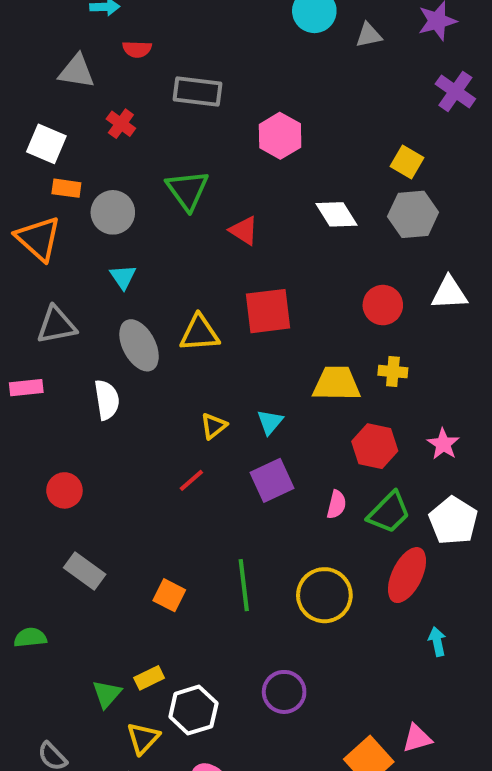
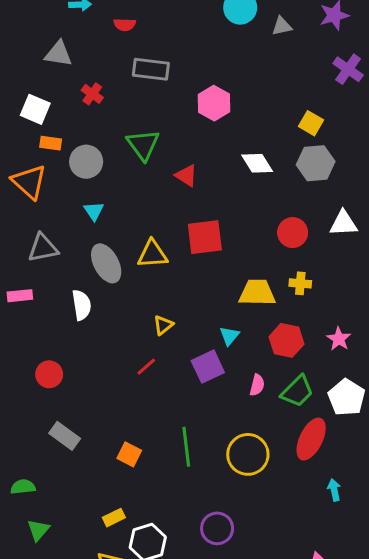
red semicircle: (137, 49) -> (125, 25), moved
cyan triangle: (270, 422) -> (229, 336), moved
green triangle: (107, 694) -> (38, 530), moved

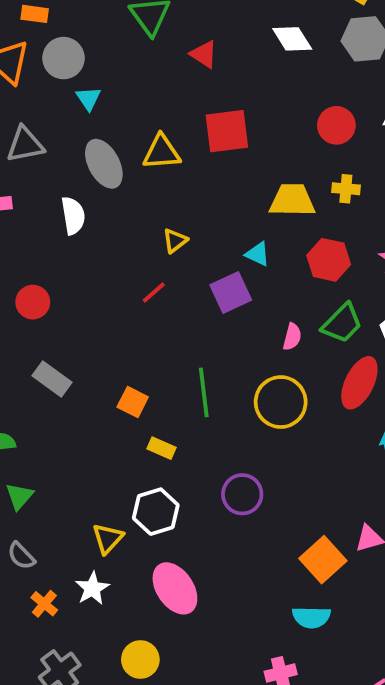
gray circle: (86, 162) -> (64, 58), moved
cyan triangle: (229, 336) -> (258, 254), turned -45
pink semicircle: (257, 385) -> (292, 337), moved
yellow rectangle: (114, 518) -> (162, 448), moved, turned 50

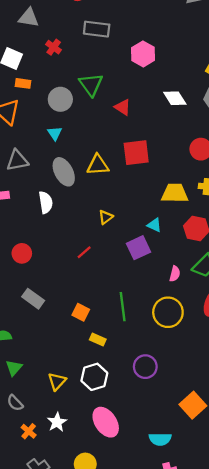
gray circle: (64, 58) -> (60, 99), moved
red line: (154, 293) -> (84, 252), moved
yellow triangle: (108, 538) -> (57, 381), moved
cyan semicircle: (311, 617) -> (160, 439), moved

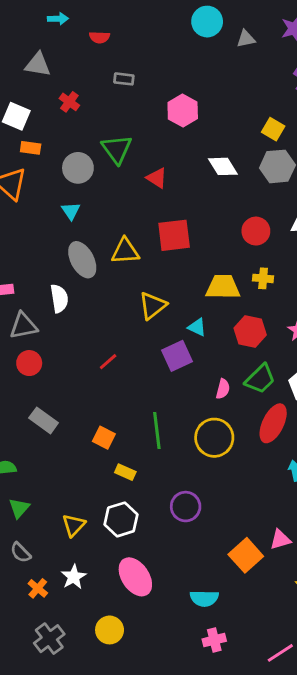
gray rectangle: (97, 29) -> (124, 79), size x0.6
gray triangle: (17, 160) -> (23, 326), moved
yellow triangle: (106, 217) -> (153, 306), moved, size x1.5

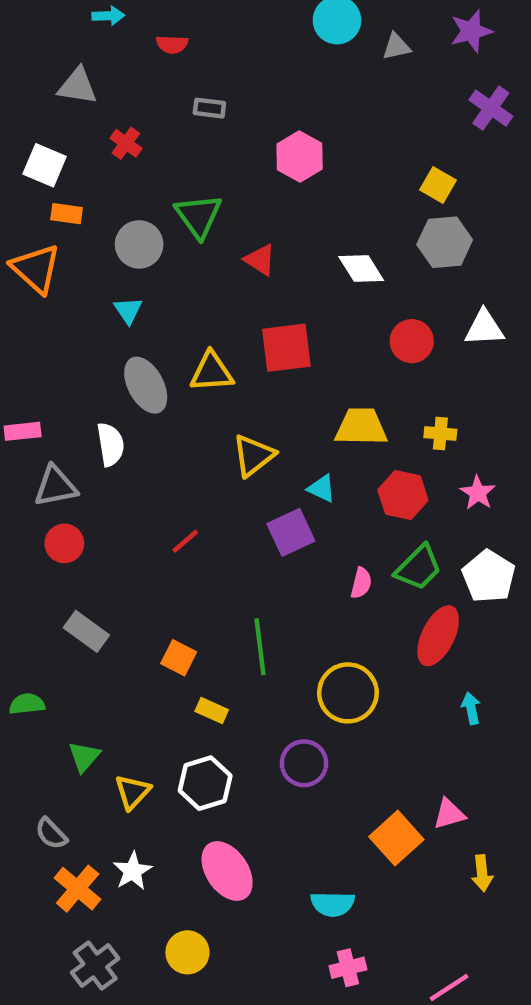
white diamond: (223, 166) -> (361, 269), moved
yellow cross: (263, 278) -> (440, 433), moved
yellow circle: (214, 438) -> (348, 693), moved
green triangle: (19, 508) -> (84, 757), moved
orange cross: (38, 588) -> (78, 889), size x1.5

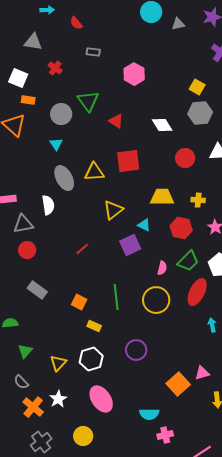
red semicircle: (172, 44) -> (76, 23), turned 48
yellow circle: (348, 693) -> (156, 300), moved
green triangle: (84, 757) -> (25, 351), moved
pink cross: (348, 968) -> (165, 435), moved

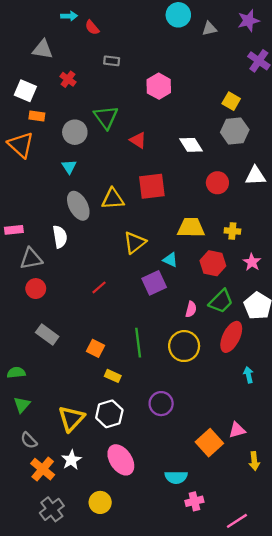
cyan arrow: (47, 10) -> (69, 16), moved
green triangle: (25, 351) -> (22, 405), moved
yellow triangle: (58, 363) -> (71, 419), size x1.4

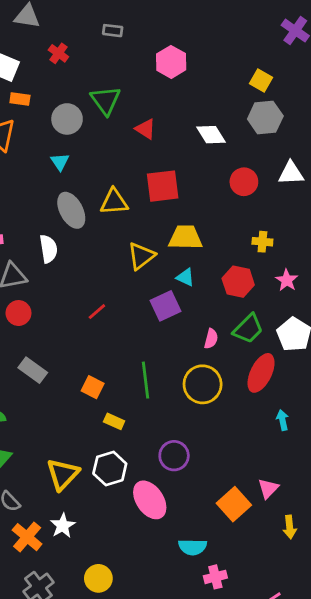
yellow trapezoid: (191, 228) -> (185, 237), moved
pink triangle: (237, 430) -> (268, 488), turned -30
pink ellipse: (121, 460) -> (150, 500), moved

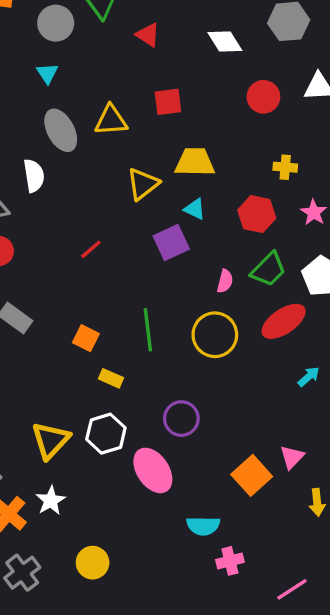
red square: (163, 186) -> (168, 102), size x0.7
red ellipse: (261, 373) -> (284, 321), turned 30
cyan arrow: (282, 420) -> (309, 377), turned 60

